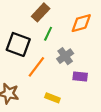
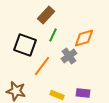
orange diamond: (81, 23) -> (84, 38), moved
purple rectangle: (80, 76) -> (83, 93), moved

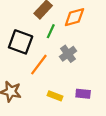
orange diamond: (84, 38) -> (74, 17), moved

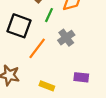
yellow rectangle: (55, 96) -> (47, 86), moved

